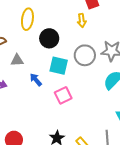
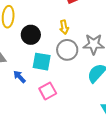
yellow arrow: (82, 20) -> (64, 27), moved

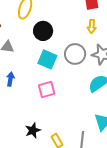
yellow arrow: (64, 27) -> (92, 26), moved
blue arrow: (19, 77) -> (10, 79), moved, turned 40

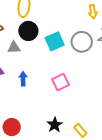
black circle: (43, 31) -> (28, 31), moved
cyan square: (47, 59) -> (55, 41), moved, turned -36

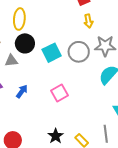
blue arrow: (23, 79) -> (22, 91), turned 40

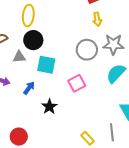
cyan square: (52, 53) -> (46, 65), moved, turned 36
pink square: (59, 93) -> (77, 83), moved
black star: (56, 136) -> (49, 107), moved

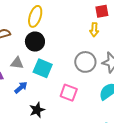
yellow arrow: (97, 19) -> (94, 30), moved
gray triangle: (19, 57) -> (17, 63), moved
pink square: (77, 83) -> (69, 93), turned 36

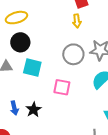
yellow ellipse: (35, 16) -> (16, 18), turned 65
blue arrow: (21, 87) -> (14, 108), moved, turned 128

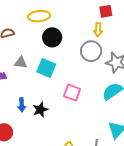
black circle: (20, 42) -> (52, 37), moved
gray circle: (73, 54) -> (91, 51), moved

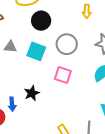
gray circle: (91, 51) -> (67, 44), moved
blue arrow: (22, 105) -> (12, 104), moved

